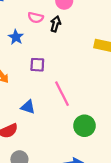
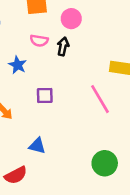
pink line: (62, 94) -> (100, 99), moved

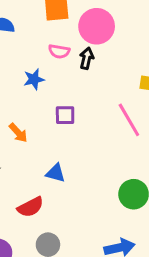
pink circle: (71, 19) -> (97, 26), size x1.5
blue star: (18, 65) -> (34, 79), turned 30

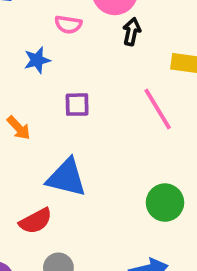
black arrow: (87, 58) -> (132, 32), moved
blue triangle: (56, 173) -> (66, 178), size x1.6

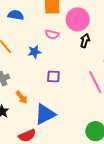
orange arrow: (19, 128) -> (22, 97), moved
blue triangle: (66, 178) -> (45, 114), turned -45

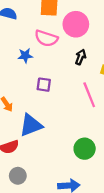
pink semicircle: (52, 34) -> (46, 38), size x1.5
black arrow: (85, 41) -> (81, 57), moved

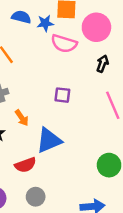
blue star: (25, 56) -> (45, 23), moved

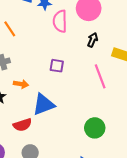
pink semicircle: (64, 44) -> (60, 21), turned 70
orange arrow: (22, 118) -> (21, 84), turned -48

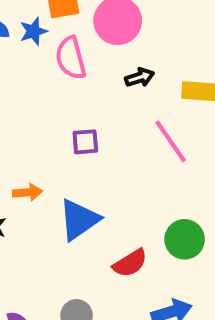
black arrow: (93, 40) -> (140, 77), turned 64
red semicircle: (22, 125) -> (130, 263), moved

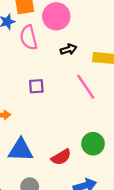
blue triangle: (79, 220) -> (21, 150), moved, turned 36

